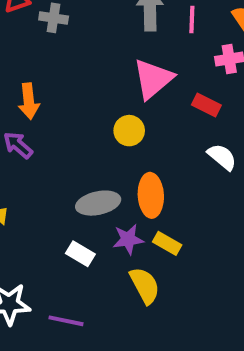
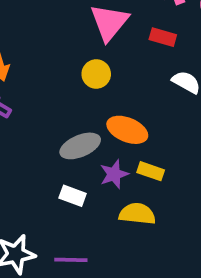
orange ellipse: (151, 195) -> (127, 130), turned -54
yellow semicircle: (145, 285) -> (137, 214), turned -45

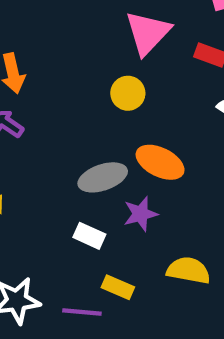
yellow rectangle: (151, 171) -> (118, 287), moved
yellow semicircle: (137, 214) -> (188, 270), moved

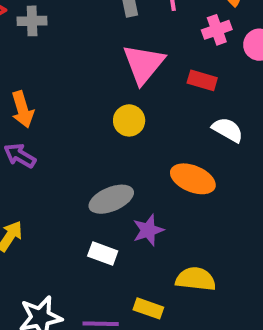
orange ellipse: (160, 162) -> (193, 179), moved
yellow rectangle: (118, 287) -> (148, 308), moved

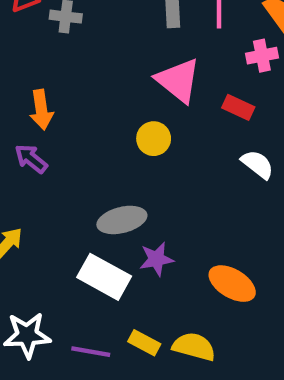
pink triangle: (144, 64) -> (178, 80), turned -39
orange ellipse: (193, 179) -> (232, 284), moved
white rectangle: (103, 254) -> (104, 277), size x1.6
yellow semicircle: (196, 279) -> (194, 347), moved

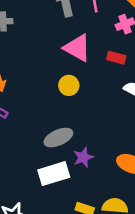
white rectangle: (104, 277) -> (54, 174), turned -36

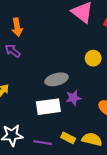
yellow circle: (69, 85) -> (93, 58), moved

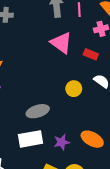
purple star: (73, 98) -> (62, 142), moved

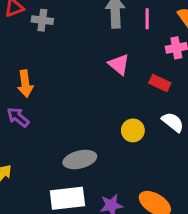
pink triangle: (61, 43) -> (119, 64), size x0.7

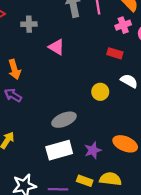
gray cross: (42, 20) -> (29, 24), moved
pink triangle: (119, 64) -> (56, 47), moved

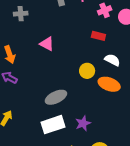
pink triangle: (56, 47) -> (47, 44), moved
orange ellipse: (125, 144) -> (109, 84), moved

